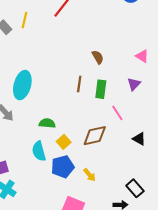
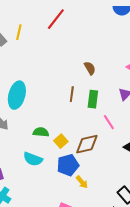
yellow square: (64, 142) -> (61, 141), moved
cyan semicircle: (39, 151) -> (33, 159), turned -54
blue pentagon: (63, 167) -> (68, 165), moved

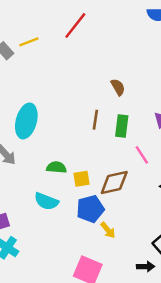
yellow line: (19, 32) -> (29, 42), turned 56
yellow square: (61, 141) -> (82, 179), turned 32

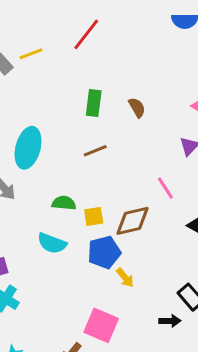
brown line: (95, 120) -> (95, 151), moved, turned 60
green rectangle: (122, 126) -> (94, 103), moved

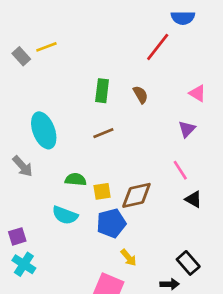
red line: (86, 34) -> (158, 47), moved
cyan ellipse: (28, 148) -> (44, 130), turned -36
pink line: (165, 188) -> (180, 170), moved
yellow arrow: (125, 278) -> (129, 258), moved

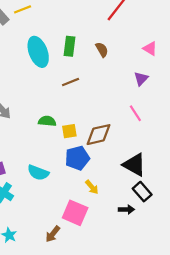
cyan ellipse: (44, 130) -> (38, 52), moved
black triangle: (193, 199) -> (134, 165), moved, size x1.6
cyan semicircle: (65, 215) -> (38, 173), moved

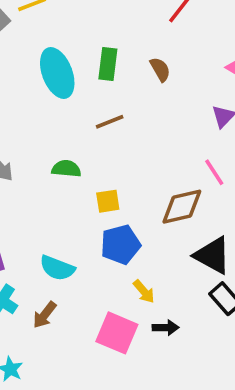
green semicircle: (47, 121) -> (66, 169), moved
brown diamond: (99, 135) -> (182, 207), moved
black arrow: (126, 209) -> (166, 328), moved
brown arrow: (53, 234) -> (45, 315), moved

